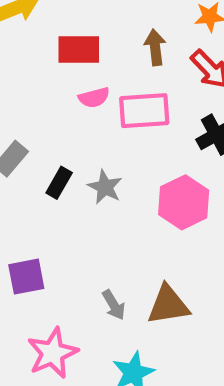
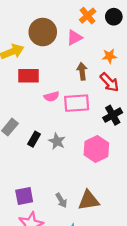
red rectangle: (79, 49) -> (29, 76), moved
purple square: (26, 277) -> (24, 196), moved

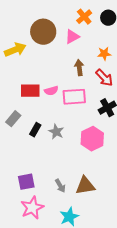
red rectangle: (29, 76) -> (30, 91), moved

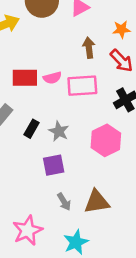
purple square: (26, 182) -> (54, 165), moved

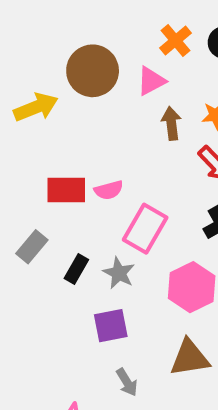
brown arrow: (89, 48) -> (171, 123), moved
pink rectangle: (82, 86) -> (145, 229), moved, turned -56
brown triangle: (97, 202) -> (190, 358), moved

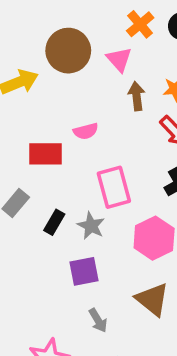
pink triangle: (151, 81) -> (119, 59), turned -44
pink semicircle: (109, 190) -> (86, 131), moved
pink rectangle: (145, 229) -> (114, 187), turned -45
brown triangle: (190, 358) -> (152, 299), turned 48

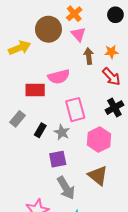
orange cross: (140, 24) -> (74, 14), moved
pink semicircle: (86, 131) -> (59, 77), size x1.5
gray arrow: (98, 320) -> (66, 188), size x1.6

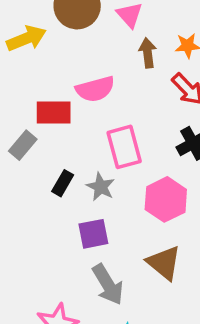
gray rectangle: (18, 119) -> (23, 145), moved

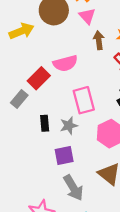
red rectangle: (54, 113) -> (39, 78), turned -45
black rectangle: (63, 183) -> (45, 123), turned -35
gray star: (101, 187) -> (69, 126), turned 30

